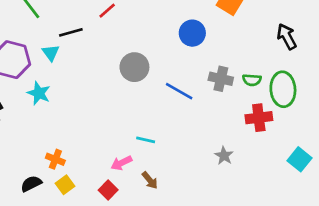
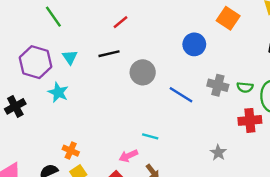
black line: (71, 32) -> (109, 54), moved

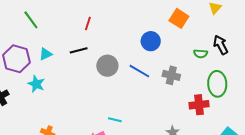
red line: (121, 22) -> (88, 23), turned -32
cyan triangle: (70, 57) -> (46, 54), turned 40
green semicircle: (245, 87) -> (201, 54), moved
blue line: (181, 95) -> (139, 71), moved

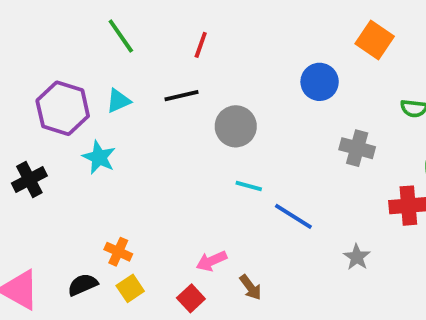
green line: (31, 20) -> (121, 36), moved
blue line: (139, 71) -> (293, 216), moved
cyan line: (115, 120) -> (249, 186), moved

